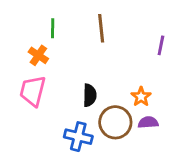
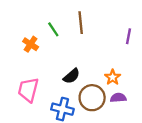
green line: (53, 28) -> (53, 29), moved, turned -35
pink trapezoid: (33, 91) -> (28, 90), moved
black semicircle: (90, 95) -> (72, 76), turned 48

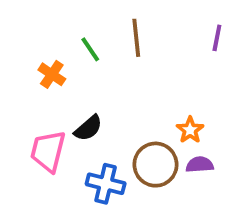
purple line: (129, 36) -> (217, 38), moved
black semicircle: (72, 76) -> (88, 128), moved

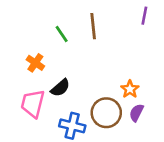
purple line: (217, 38) -> (144, 16), moved
orange cross: (52, 74) -> (35, 63), moved
purple semicircle: (200, 165) -> (136, 113), turned -60

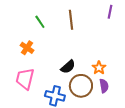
green line: (62, 34) -> (40, 22), moved
black semicircle: (60, 88) -> (68, 67), moved
purple semicircle: (136, 113) -> (104, 86), turned 144

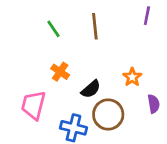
orange cross: (27, 48) -> (60, 72), moved
orange star: (99, 68) -> (132, 77), moved
purple semicircle: (104, 86) -> (154, 104), moved

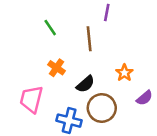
purple line: (147, 16) -> (107, 12), moved
brown line: (95, 26) -> (89, 39), moved
purple semicircle: (154, 104) -> (144, 98), turned 60

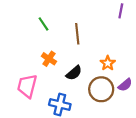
purple line: (107, 12) -> (121, 11), moved
brown circle: (102, 108) -> (101, 89), moved

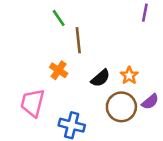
green line: (43, 24) -> (59, 18), moved
brown line: (77, 34) -> (78, 40), moved
black semicircle: (74, 73) -> (100, 78), moved

